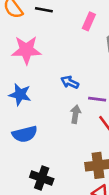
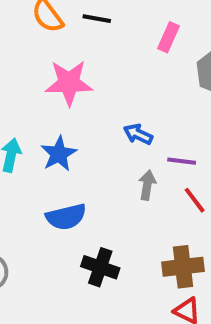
blue star: (20, 95) -> (59, 154), turned 30
black cross: (42, 178) -> (100, 267), moved

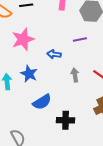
blue arrow: (138, 134) -> (54, 54), moved
purple line: (182, 161) -> (80, 40), moved

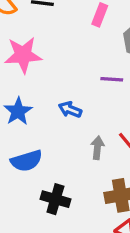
blue arrow: (54, 54) -> (70, 110), moved
gray arrow: (75, 75) -> (97, 148), moved

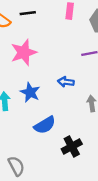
black cross: (55, 199) -> (72, 146), turned -30

